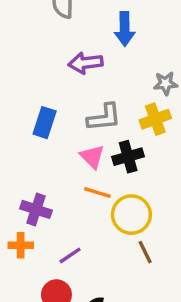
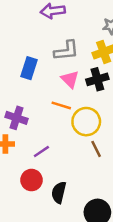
blue rectangle: (45, 123) -> (29, 68), moved
pink triangle: (92, 157) -> (70, 79), moved
black cross: (128, 157) -> (97, 79), moved

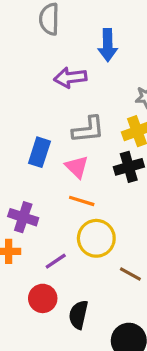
pink triangle: (70, 79) -> (77, 167), moved
yellow circle: (86, 122) -> (96, 238), moved
brown line: (96, 149) -> (130, 274), moved, turned -35

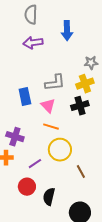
purple arrow: (70, 78) -> (33, 43), moved
blue rectangle: (39, 152) -> (25, 97), turned -30
brown line: (130, 274) -> (81, 172), turned 32

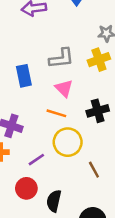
pink triangle: (48, 106) -> (64, 88), moved
black cross: (80, 106) -> (98, 111), moved

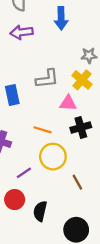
yellow cross: (99, 60) -> (82, 80), turned -30
pink triangle: (64, 88) -> (68, 103), moved, turned -42

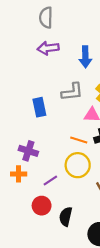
blue arrow: (61, 18) -> (85, 57), moved
orange line: (42, 130) -> (79, 140), moved

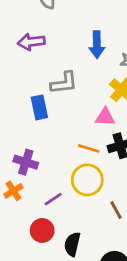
purple arrow: (48, 48) -> (31, 42), moved
gray L-shape: (72, 92) -> (64, 83), moved
orange cross: (19, 174) -> (13, 191), turned -32

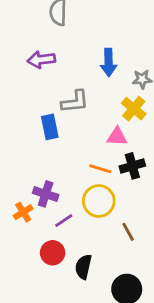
purple cross: (26, 162) -> (46, 194), moved

